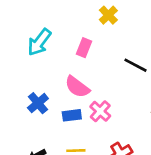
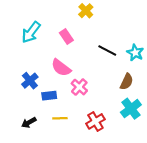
pink rectangle: (84, 48) -> (66, 37), turned -56
blue rectangle: (72, 115) -> (49, 96), moved

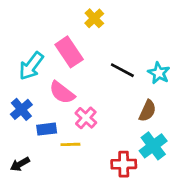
cyan arrow: (31, 32) -> (31, 66), moved
pink rectangle: (66, 37) -> (69, 52), size x1.5
yellow line: (60, 118) -> (70, 144), moved
red cross: (95, 121) -> (124, 164), moved, turned 30

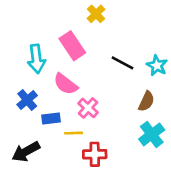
cyan arrow: (31, 66) -> (36, 59), turned -44
black arrow: (20, 164) -> (26, 152), size x1.5
red cross: (124, 164) -> (95, 154), moved

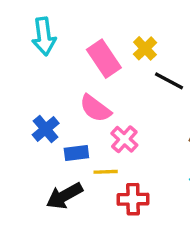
yellow cross: (96, 14) -> (145, 48), moved
cyan arrow: (36, 59) -> (44, 36), moved
black arrow: (26, 152) -> (64, 196), moved

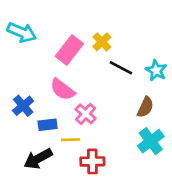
cyan arrow: (44, 36) -> (22, 32), turned -60
pink rectangle: (104, 59) -> (69, 50), turned 72

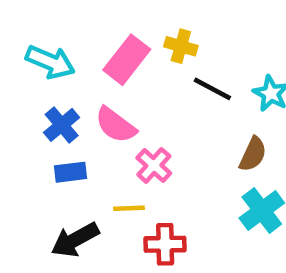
cyan arrow: (22, 32) -> (50, 62), moved
yellow cross: (102, 42) -> (181, 46), turned -30
blue cross: (23, 106) -> (62, 125), moved
blue rectangle: (48, 125) -> (71, 172), moved

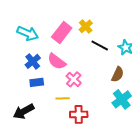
yellow cross: (181, 46) -> (86, 26), turned 32
black arrow: (75, 240) -> (24, 111), moved

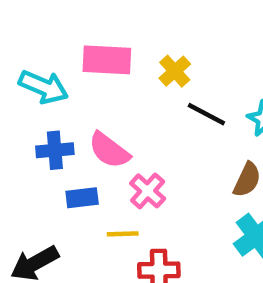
pink rectangle: (62, 32) -> (107, 60), moved, turned 55
blue cross: (33, 61) -> (55, 150), turned 35
blue rectangle: (37, 82) -> (82, 198), moved

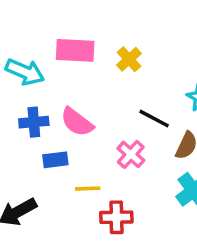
black line: (206, 114) -> (154, 119), moved
pink cross: (148, 191) -> (131, 154), moved

